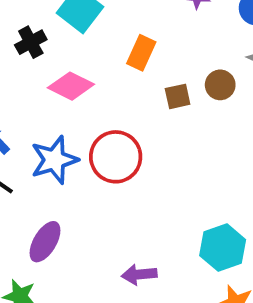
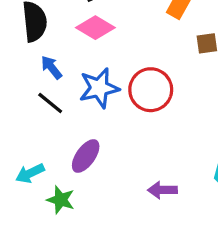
pink diamond: (71, 86) -> (95, 28), moved

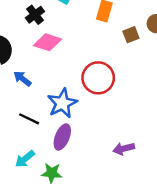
blue star: (99, 88) -> (62, 103), moved
black line: (50, 103) -> (29, 119), moved

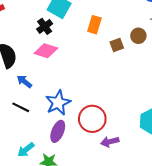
black cross: (35, 15) -> (45, 26), moved
red circle: (98, 78) -> (92, 119), moved
black line: (29, 119) -> (21, 107), moved

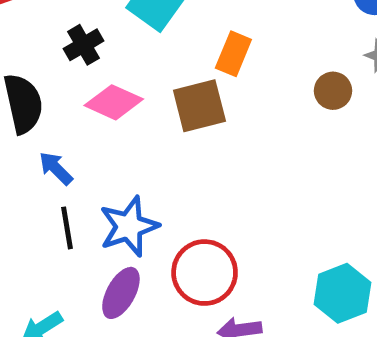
black cross: (45, 26) -> (83, 45), moved
brown square: (117, 45) -> (199, 106), moved, size x1.6
black line: (21, 107) -> (67, 228), moved, turned 48

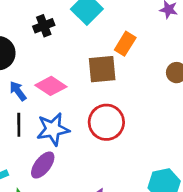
pink diamond: (114, 102) -> (51, 86), moved
red circle: (205, 273) -> (106, 122), moved

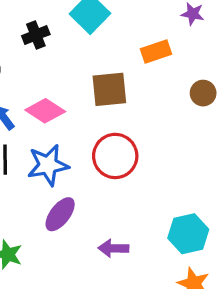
orange rectangle: (125, 44) -> (156, 52), moved, turned 40
purple ellipse: (43, 165) -> (60, 214), moved

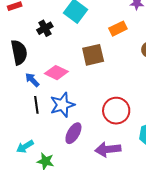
red circle: (115, 156) -> (116, 111), moved
purple arrow: (113, 248) -> (108, 149), size x1.4

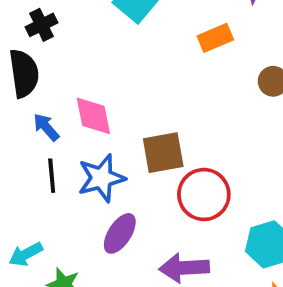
black cross: (45, 28) -> (42, 25), moved
brown square: (93, 55) -> (163, 153), moved
pink diamond: (56, 73) -> (93, 116), turned 50

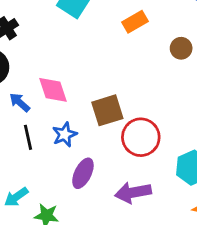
blue star: (101, 178) -> (65, 135), size x0.7

